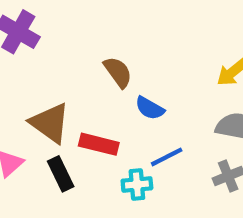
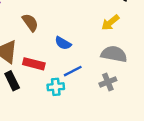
brown semicircle: (118, 72) -> (30, 23), moved

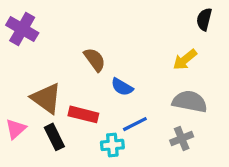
brown semicircle: (30, 23) -> (95, 60), moved

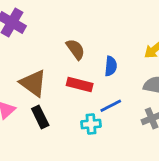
blue semicircle: (122, 87) -> (111, 66), moved, turned -114
red rectangle: (83, 114) -> (80, 85), moved

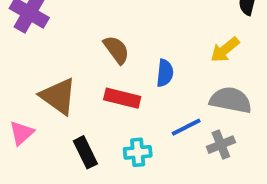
blue line: (111, 106) -> (186, 127), moved
black rectangle: (40, 117) -> (85, 152), moved

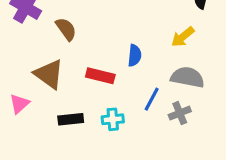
brown semicircle: (116, 50) -> (66, 29), moved
blue line: (186, 127) -> (152, 99), turned -35
black rectangle: (85, 152) -> (71, 119), turned -70

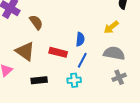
blue line: (152, 99) -> (82, 60), moved
gray cross: (180, 113) -> (119, 77), moved
cyan cross: (113, 119) -> (74, 80), moved

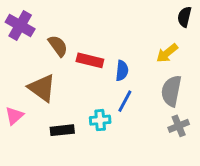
red rectangle: (58, 52) -> (90, 60), moved
gray semicircle: (114, 53) -> (171, 91), turned -90
cyan cross: (74, 80) -> (100, 120), moved

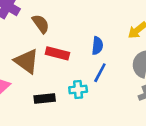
red rectangle: (90, 60) -> (57, 53), moved

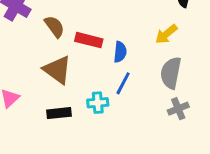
red rectangle: (57, 53) -> (89, 40), moved
brown triangle: (27, 61) -> (57, 70), moved

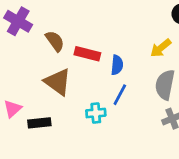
black rectangle: (59, 113) -> (39, 123), moved

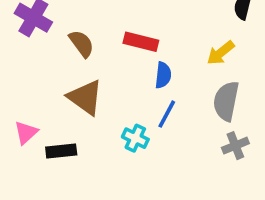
red rectangle: (87, 54) -> (141, 42), moved
cyan cross: (96, 113) -> (135, 138), turned 30

